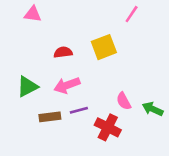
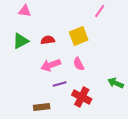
green triangle: (27, 87) -> (21, 41), moved
pink semicircle: (124, 101) -> (79, 64), moved
brown rectangle: (50, 117) -> (42, 107), moved

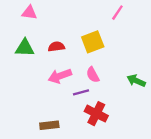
green triangle: (21, 41) -> (25, 48), turned 30
green arrow: (116, 83) -> (136, 81), moved
purple line: (60, 84) -> (81, 92), moved

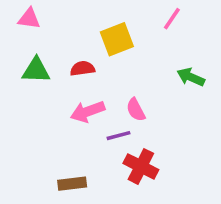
pink triangle: (29, 13) -> (29, 19), moved
yellow square: (93, 42) -> (117, 39), moved
green arrow: (136, 81) -> (191, 77), moved

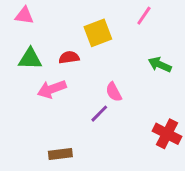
pink arrow: (88, 111) -> (52, 89), moved
purple line: (119, 136) -> (99, 114), turned -30
red cross: (141, 166) -> (167, 134), moved

